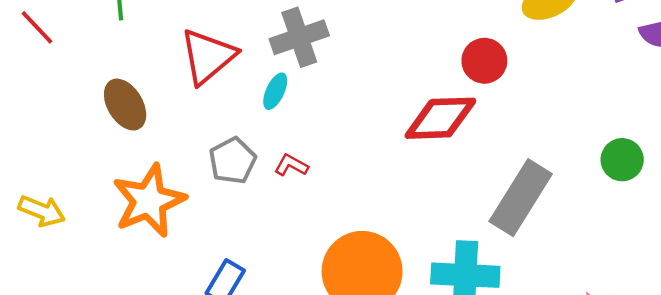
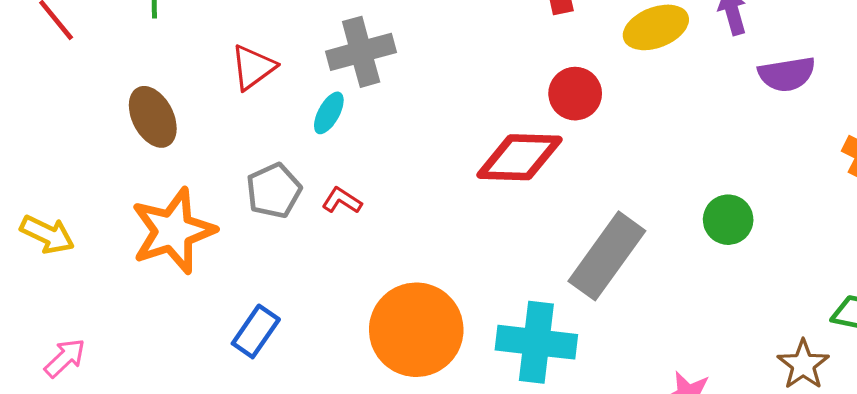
red triangle: (208, 56) -> (253, 67), size x0.7

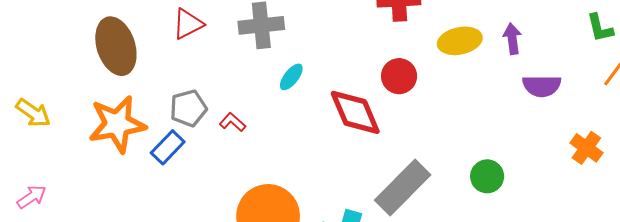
cyan ellipse: (329, 113) -> (291, 77), moved
brown ellipse: (153, 117) -> (116, 46), size x1.4
red diamond: (519, 157) -> (355, 112), turned 56
blue rectangle: (256, 331) -> (168, 147), moved

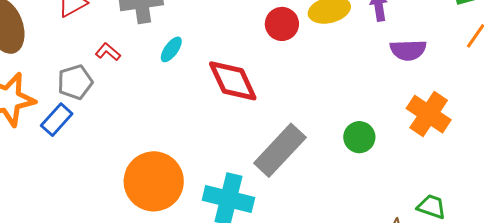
red circle: (399, 76) -> (282, 24), moved
red L-shape: (233, 122) -> (108, 52), moved
orange cross: (586, 148) -> (429, 114), moved, size x1.4

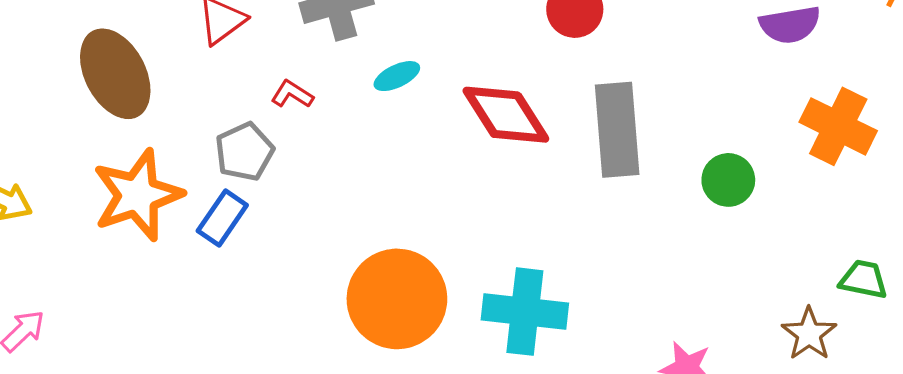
cyan ellipse: (171, 49) -> (397, 76), turned 36
gray rectangle: (280, 150) -> (617, 130), moved, turned -40

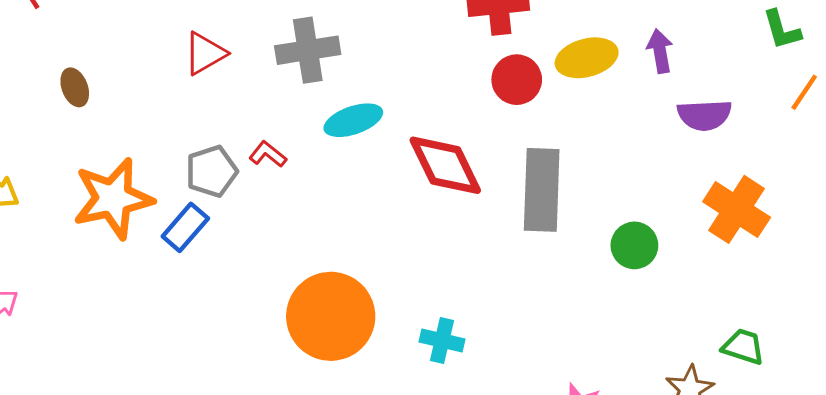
brown ellipse: (115, 74) -> (75, 87), moved, size x0.5
cyan ellipse: (397, 76) -> (353, 120), size x1.4
red L-shape: (292, 94) -> (268, 154), moved
cyan cross: (525, 312) -> (442, 340), size x0.6

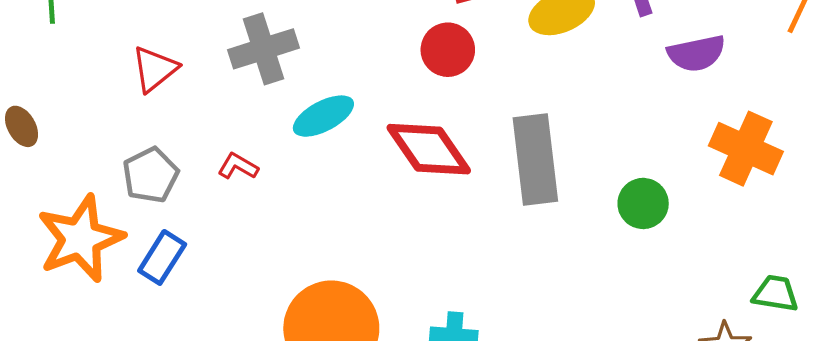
red circle: (517, 80) -> (448, 50), moved
gray pentagon: (212, 171) -> (151, 175), moved

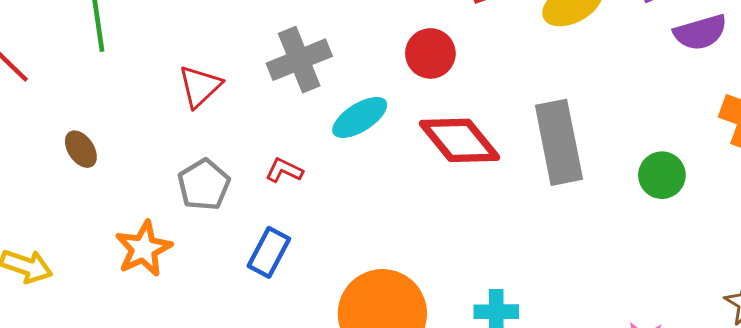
red circle: (448, 50) -> (430, 53), moved
orange star: (80, 239) -> (144, 249), size x0.7
blue rectangle: (162, 257) -> (269, 252), moved

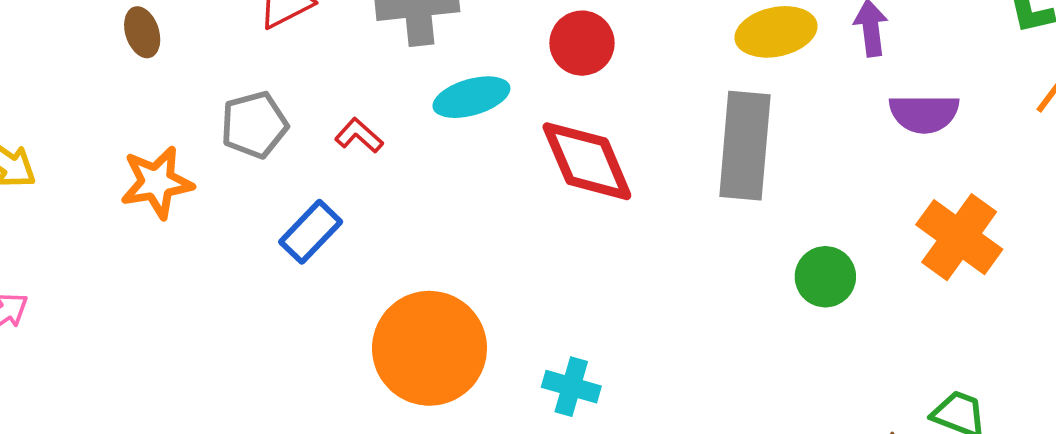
gray rectangle: (559, 142) -> (745, 146), moved
brown ellipse: (81, 149) -> (142, 32), moved

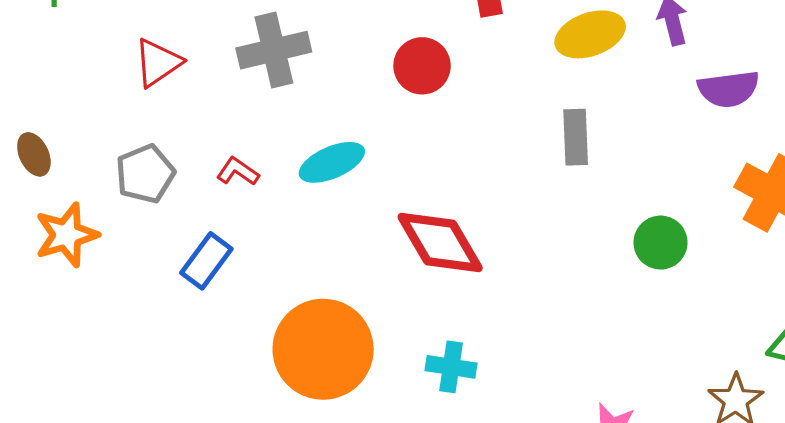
brown ellipse: (142, 32) -> (34, 154), moved
cyan ellipse: (471, 97) -> (332, 162), moved
gray rectangle: (745, 146) -> (576, 137), size x0.6
red diamond: (587, 161) -> (440, 242), moved

